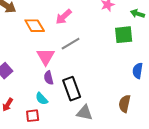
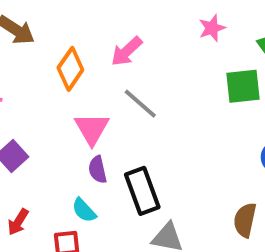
orange diamond: (35, 26) -> (70, 69), turned 65
gray line: (71, 44) -> (140, 104), turned 72

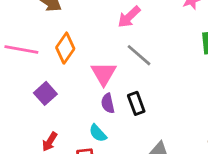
orange diamond: (70, 69) -> (65, 48), moved
black rectangle: (142, 191) -> (136, 103), moved, size x0.7

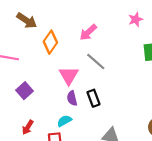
orange diamond: (65, 48) -> (50, 42), moved
cyan semicircle: (98, 133) -> (64, 121), turned 104

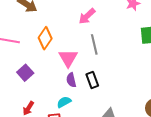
orange diamond: (50, 42) -> (45, 38), moved
gray line: (96, 62) -> (94, 44), turned 36

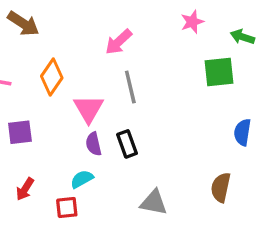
purple square: (25, 73) -> (20, 132), turned 35

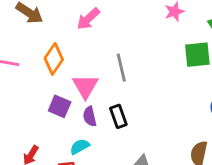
pink arrow: (119, 42) -> (88, 19), moved
purple square: (20, 132) -> (60, 106), moved, turned 30

